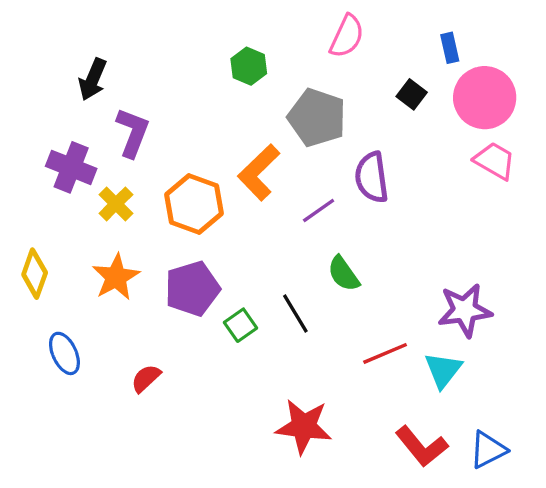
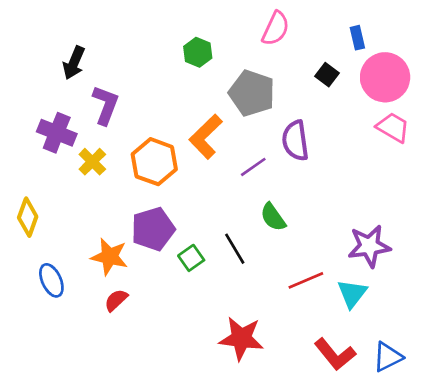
orange star: (116, 277) -> (109, 257), moved, turned -30

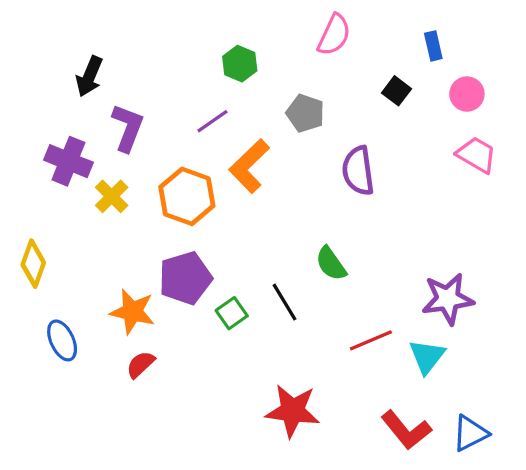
pink circle: (385, 77) -> (467, 94), size x0.6
gray pentagon: (252, 93) -> (305, 113), size x0.7
purple line: (253, 167) -> (212, 121), moved

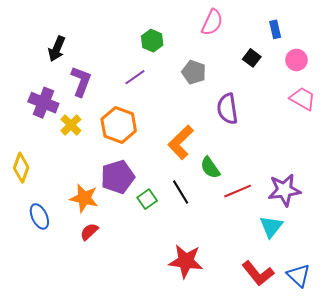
orange L-shape: (249, 166) -> (181, 142), moved
red line: (371, 340) -> (238, 191), moved
blue triangle: (470, 433) -> (299, 275), turned -50

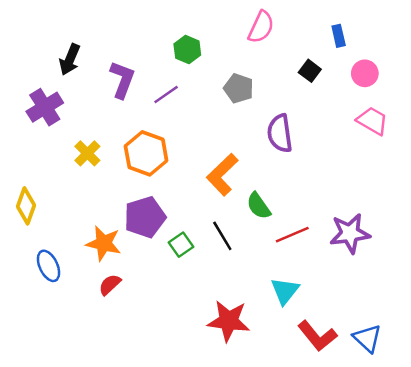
purple L-shape: (81, 81) -> (122, 80), moved
purple cross: (43, 103) -> (45, 107), moved, turned 36
cyan triangle: (271, 227) -> (285, 291), moved

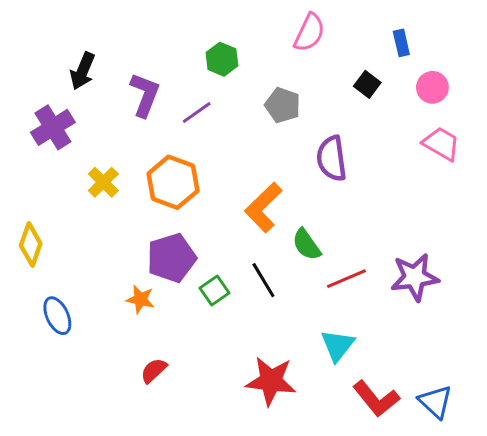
orange star: (104, 243) -> (140, 299), moved, size x0.7
red semicircle: (110, 285) -> (154, 371), moved

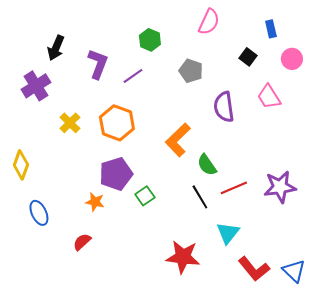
pink trapezoid: (441, 144) -> (269, 97), moved, turned -152
black line: (263, 280) -> (200, 197), moved
red semicircle: (154, 371) -> (82, 242), moved

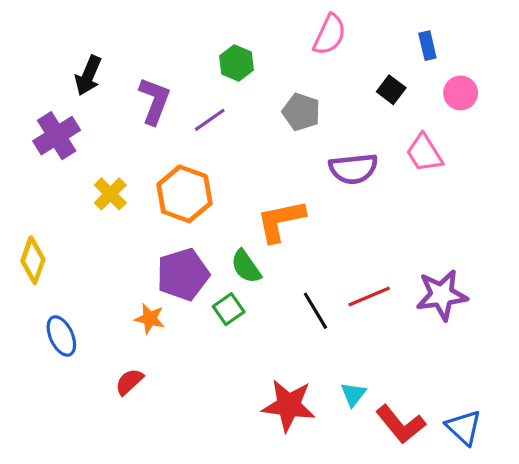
purple semicircle: (224, 107) -> (353, 169), turned -88
orange L-shape: (178, 140) -> (281, 221), turned 32
green semicircle: (207, 165) -> (246, 267), moved
cyan triangle: (228, 233) -> (353, 394), moved, size x0.7

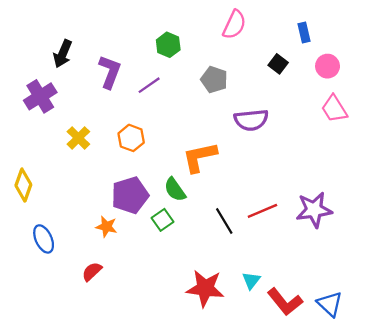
pink trapezoid: (424, 153) -> (334, 109), moved
orange hexagon: (184, 194) -> (131, 138), size x0.7

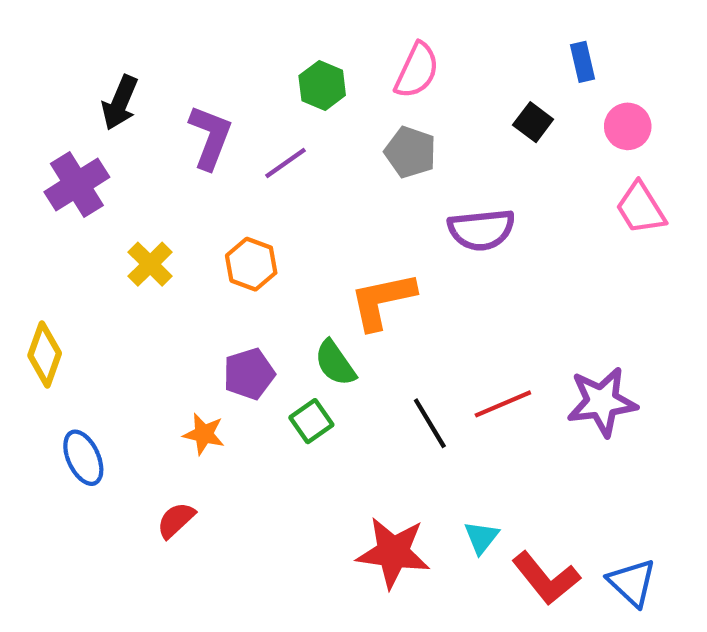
pink semicircle: (234, 25) -> (417, 70), moved
purple pentagon: (130, 195) -> (249, 374), size x0.7

